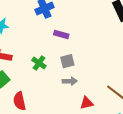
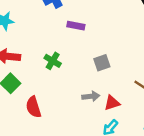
gray square: (67, 61) -> (102, 63), moved
gray arrow: (70, 81) -> (91, 96), moved

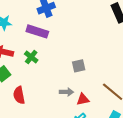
purple rectangle: (76, 26) -> (37, 31), moved, size x1.5
green cross: (53, 61) -> (31, 57), moved

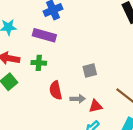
green cross: (31, 57) -> (39, 63), turned -32
red semicircle: (19, 95) -> (56, 90), moved

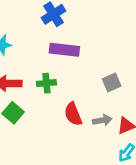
purple rectangle: (44, 35) -> (64, 50), moved

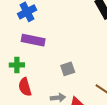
red semicircle: (73, 114) -> (25, 87), moved

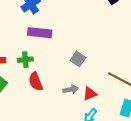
gray square: (68, 69) -> (78, 59), turned -32

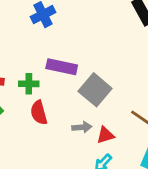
purple rectangle: (40, 33) -> (62, 67), moved
gray square: (78, 59) -> (95, 90), size x1.6

